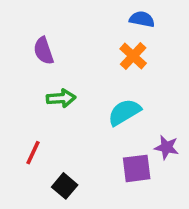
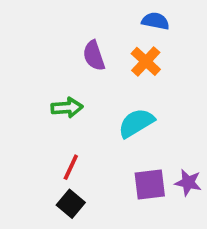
purple semicircle: (44, 51) -> (94, 56), moved
purple star: (167, 147) -> (188, 183), moved
red line: (33, 153) -> (71, 167), moved

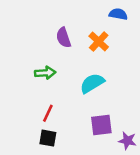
blue semicircle: (155, 21) -> (118, 14), moved
purple star: (188, 183) -> (127, 141), moved
black square: (71, 204) -> (48, 138), turned -30

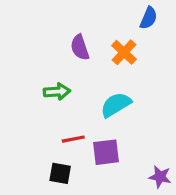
blue semicircle: (118, 14) -> (149, 18), turned 102
red line: (48, 113) -> (73, 139), moved, turned 54
purple square: (101, 125) -> (106, 152), moved

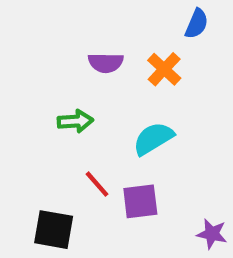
purple semicircle: (80, 47) -> (106, 63), turned -70
red line: (73, 139) -> (97, 184), turned 60
black square: (60, 173) -> (54, 230), moved, size x1.4

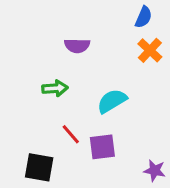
orange cross: (164, 69) -> (150, 50), moved

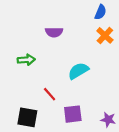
green arrow: (55, 88) -> (26, 60), moved
purple square: (102, 147) -> (73, 114), moved

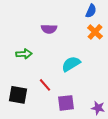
black square: (27, 117) -> (18, 95), moved

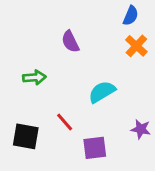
purple semicircle: (49, 29) -> (70, 42), turned 63
purple star: (98, 108) -> (141, 129), moved

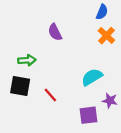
cyan semicircle: (102, 92) -> (92, 77), moved
black square: (26, 136) -> (20, 86), moved
purple square: (95, 148) -> (89, 115), moved

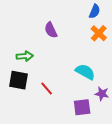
cyan semicircle: (92, 77) -> (85, 72), turned 60

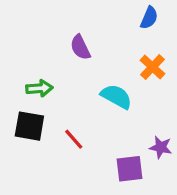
orange cross: (99, 33) -> (152, 67), moved
cyan semicircle: (85, 72) -> (116, 97), moved

